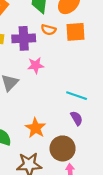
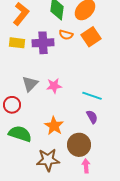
orange square: (75, 32) -> (91, 37), turned -30
pink star: (36, 65) -> (54, 86), moved

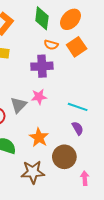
purple cross: (43, 43) -> (42, 66), moved
gray triangle: (30, 84) -> (19, 105), moved
pink arrow: (86, 166) -> (85, 178), moved

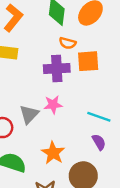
orange square: (77, 47) -> (88, 61), moved, turned 30

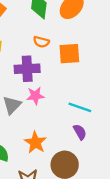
orange semicircle: (68, 43) -> (41, 42), moved
purple cross: (57, 68) -> (27, 69), moved

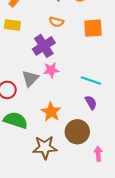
orange square: (69, 54) -> (93, 28), moved
purple cross: (27, 69) -> (44, 46), turned -30

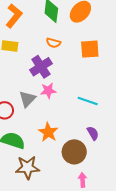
purple semicircle: (91, 102) -> (93, 133), moved
brown star: (45, 147) -> (27, 168), moved
pink arrow: (98, 154) -> (82, 180), moved

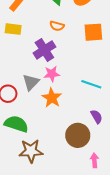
orange star: (48, 132) -> (52, 98), moved
pink arrow: (82, 180) -> (94, 160), moved

